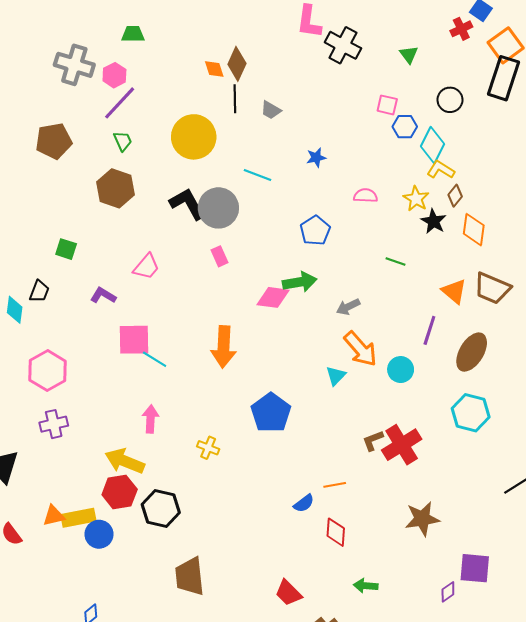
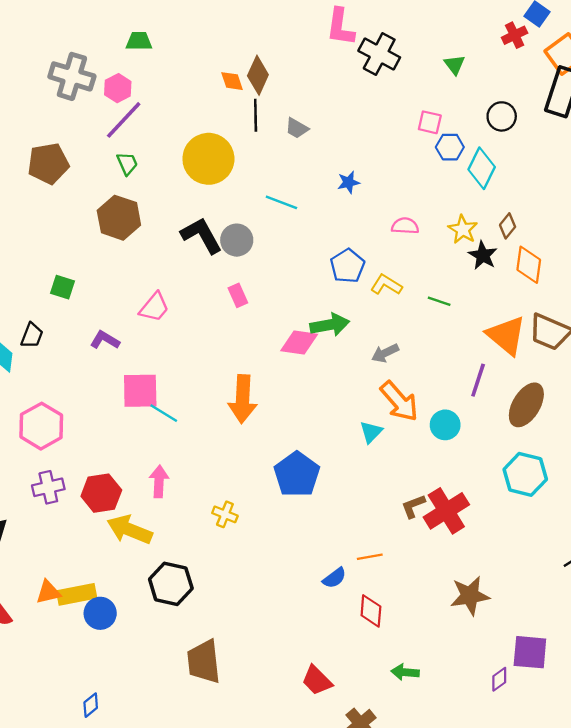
yellow L-shape: (441, 170) -> (386, 285), moved
gray circle: (218, 208) -> (237, 240), size x0.7
orange triangle: (454, 291) -> (506, 335), size x1.4
red hexagon: (120, 492) -> (101, 493), moved

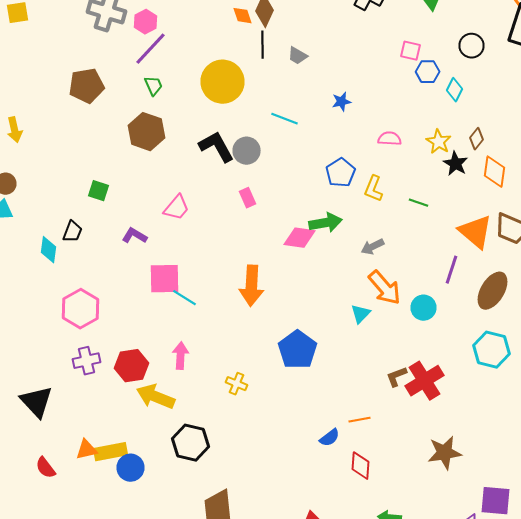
cyan diamond: (482, 168) -> (454, 90), size x0.7
yellow L-shape: (386, 285) -> (374, 189), turned -100

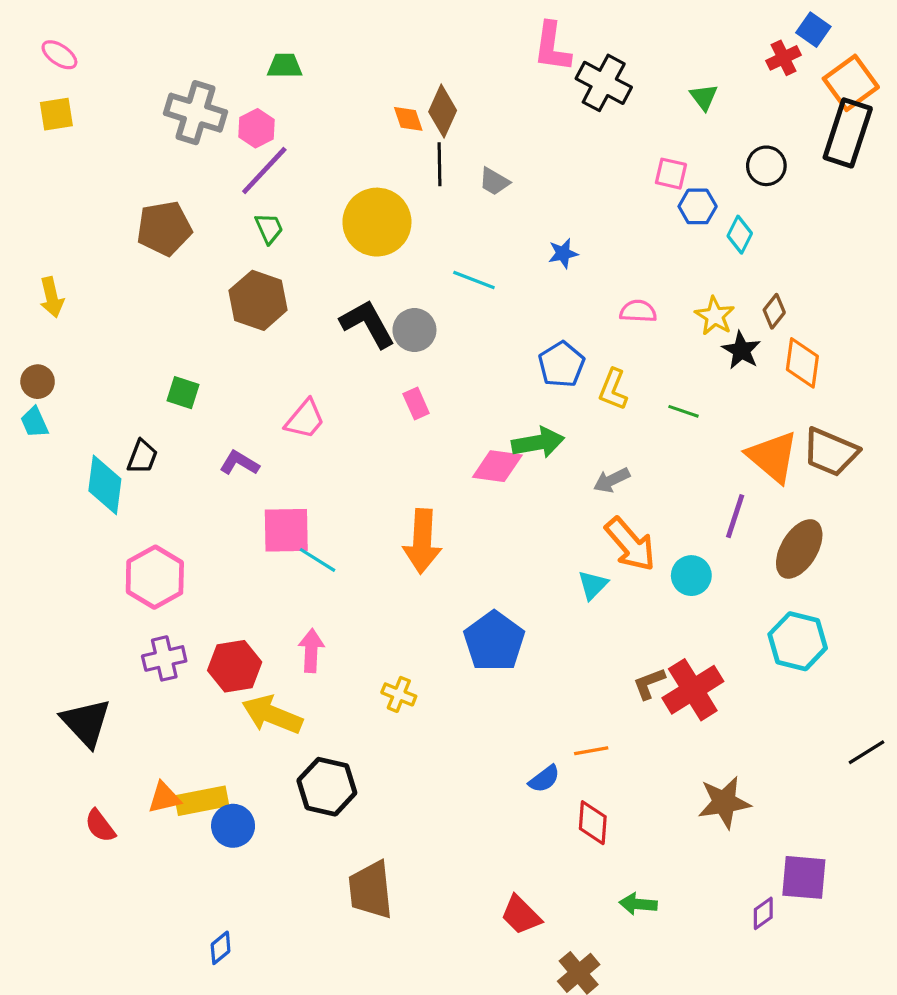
cyan diamond: (48, 250) -> (105, 485), size x1.4

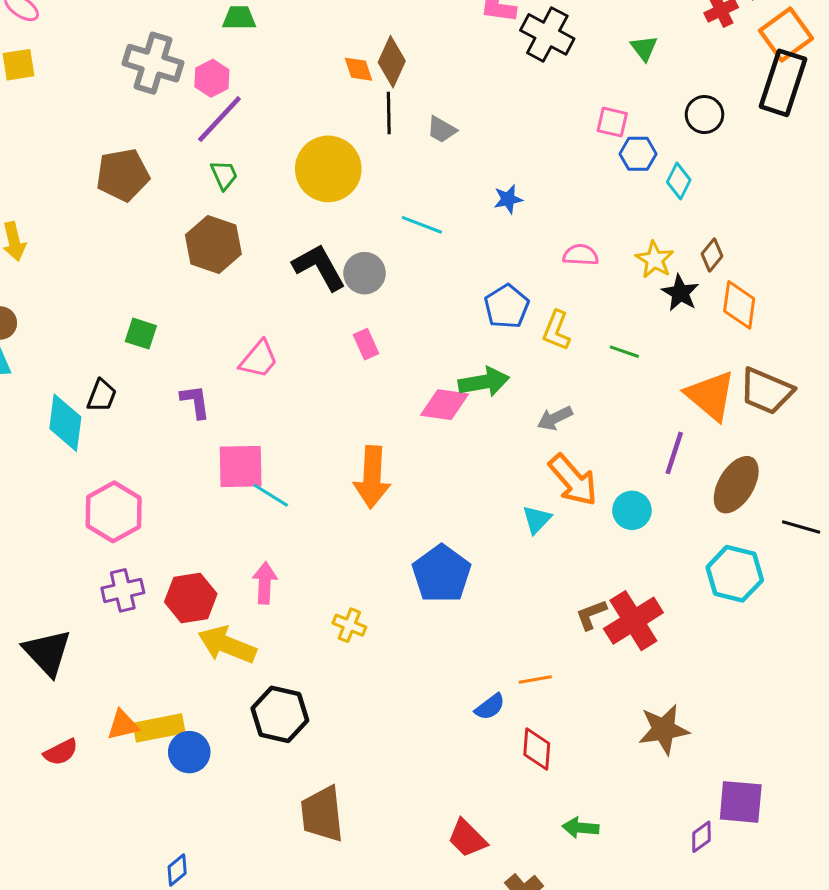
purple L-shape: (239, 463) -> (195, 402), turned 51
black line: (866, 752) -> (801, 527), moved, turned 48
red semicircle: (100, 826) -> (61, 752), turned -80

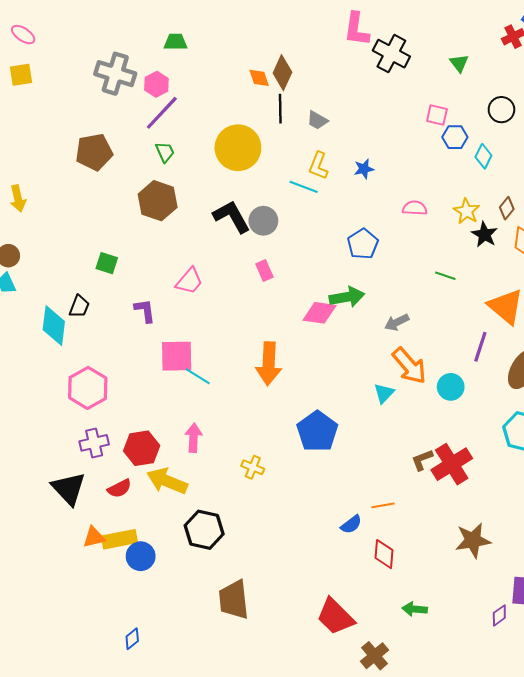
yellow L-shape: (556, 331) -> (318, 166), moved
black triangle: (47, 652) -> (69, 488), moved
red semicircle: (61, 752) -> (119, 488), moved
red trapezoid: (467, 838) -> (335, 617), size x1.4

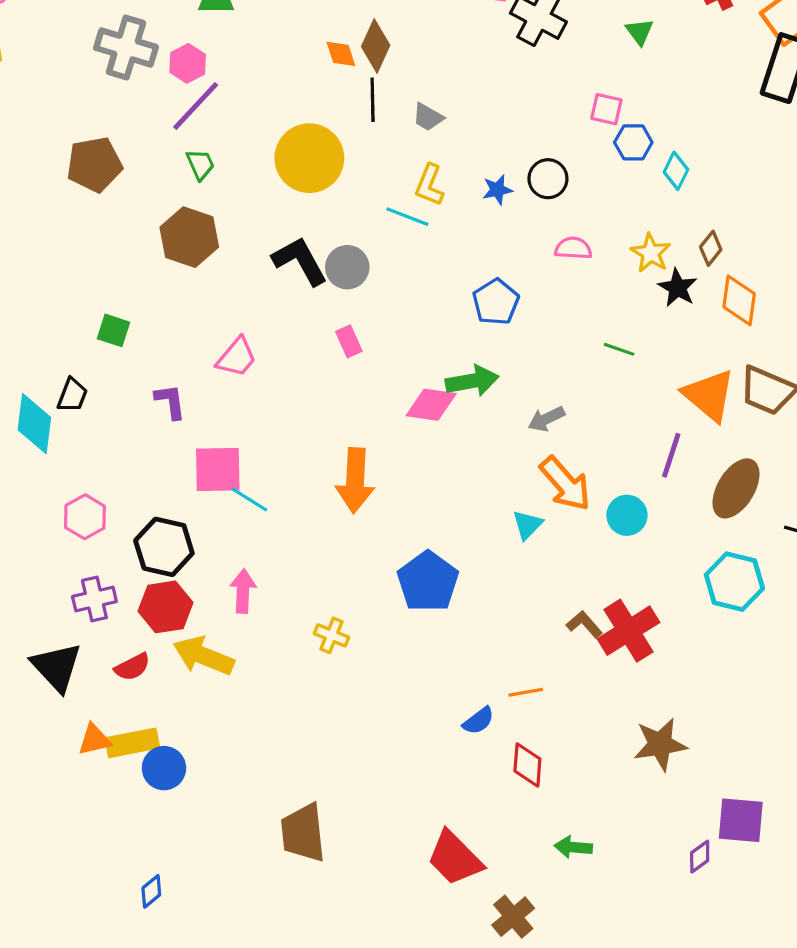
black circle: (501, 110) -> (548, 179), moved
pink hexagon: (88, 388) -> (85, 517), size x0.7
brown L-shape: (422, 460) -> (584, 624), turned 70
black hexagon: (204, 530) -> (164, 547), moved

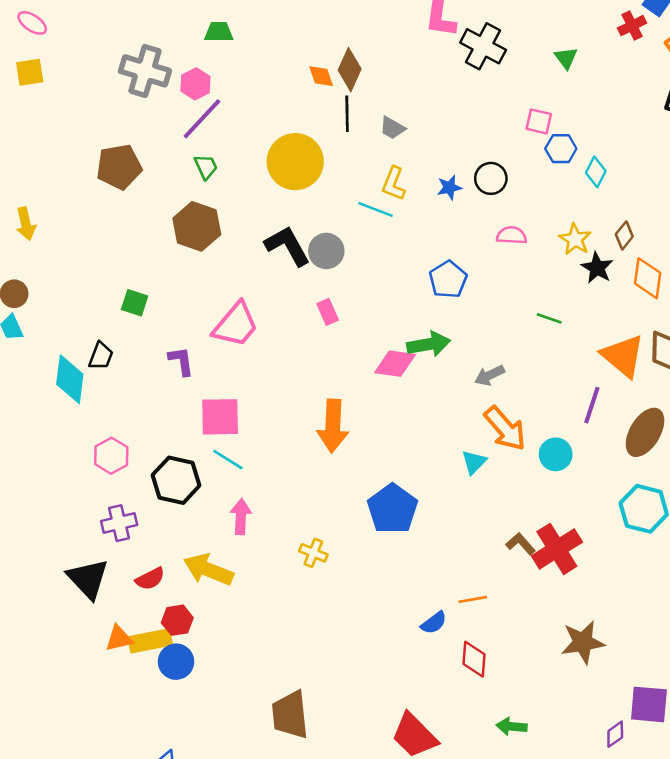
pink trapezoid: (237, 357) -> (236, 325), size x1.4
cyan line: (249, 499) -> (228, 460), moved
red hexagon: (166, 607) -> (177, 620), moved, size x0.7

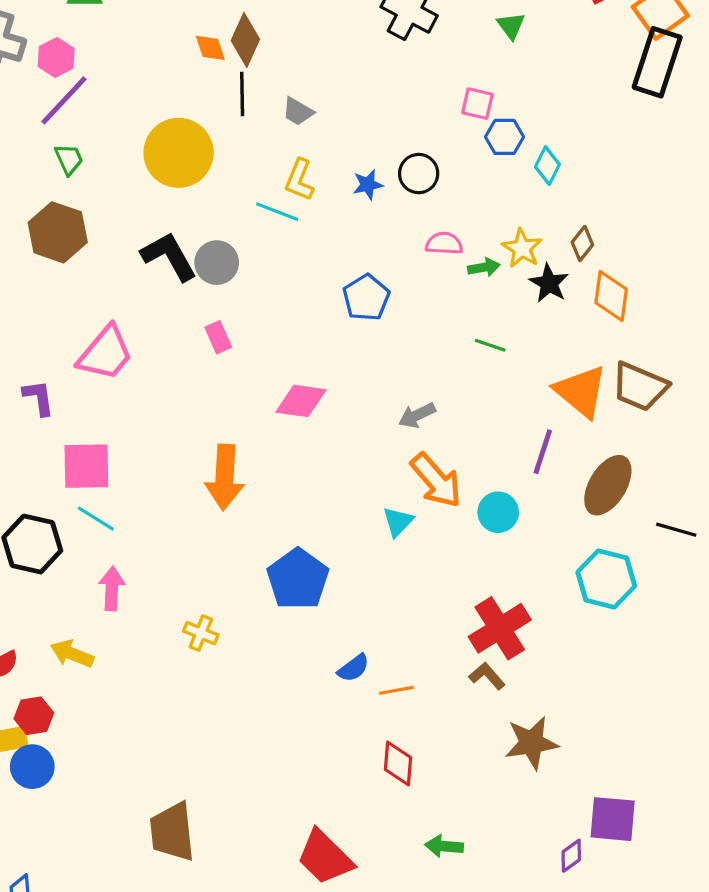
green arrow: (429, 344) -> (484, 267), moved, size x0.6
brown L-shape: (521, 544) -> (487, 676), moved
yellow arrow: (208, 570) -> (72, 654), size x0.7
blue semicircle: (434, 623) -> (353, 668), moved

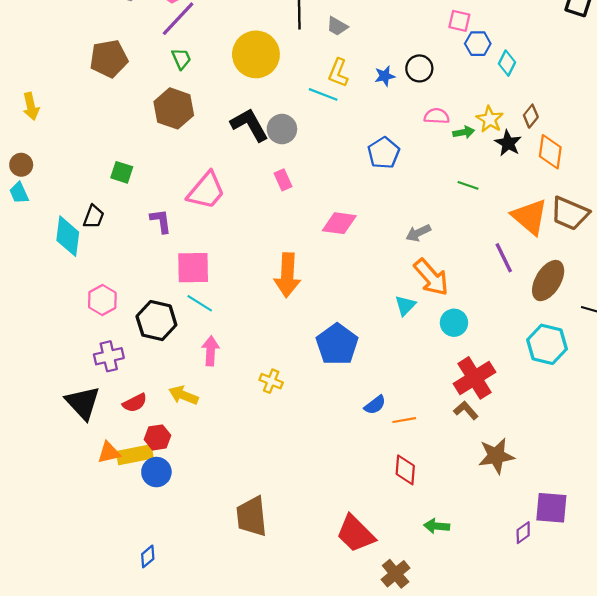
purple line: (543, 452) -> (504, 258), turned -44
cyan circle: (498, 512) -> (454, 323), moved

